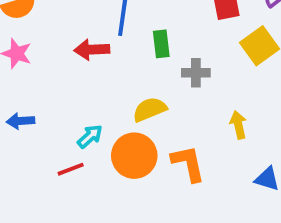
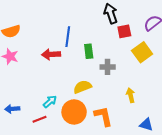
blue arrow: (21, 121) -> (12, 109), moved

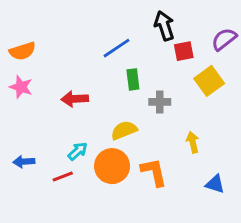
blue line: (68, 37) -> (116, 48), moved, turned 48
red arrow: (51, 54) -> (75, 99), moved

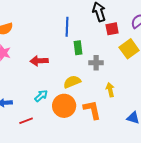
blue line: (116, 48) -> (67, 27), turned -54
yellow arrow: (193, 142) -> (110, 90), moved
red line: (63, 177) -> (26, 121), moved

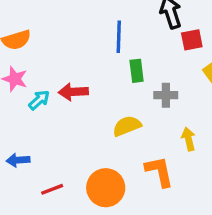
cyan arrow: (41, 96) -> (39, 100), moved
orange circle: (64, 106) -> (106, 188), moved

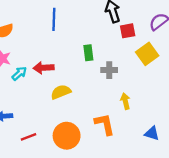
blue line: (119, 37) -> (54, 19), moved
yellow semicircle: (127, 126) -> (61, 92), moved

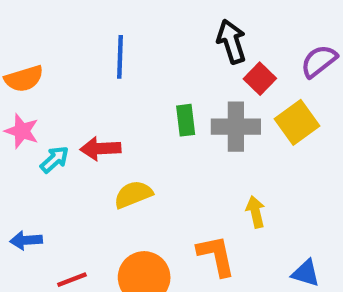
red square: (128, 31) -> (260, 79), turned -35
gray cross: (109, 70) -> (236, 127), moved, size x1.5

